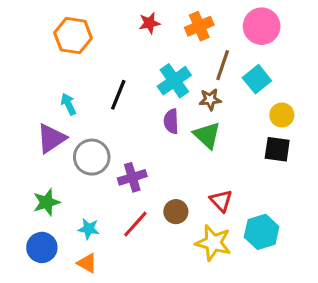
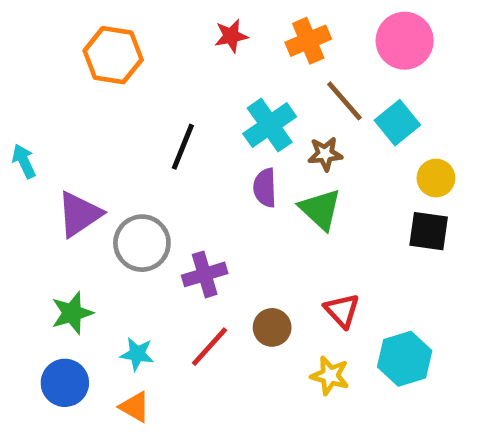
brown line: (223, 65) -> (344, 101), turned -60
cyan arrow: (68, 104) -> (24, 161), moved
yellow star: (213, 243) -> (330, 376), size x0.7

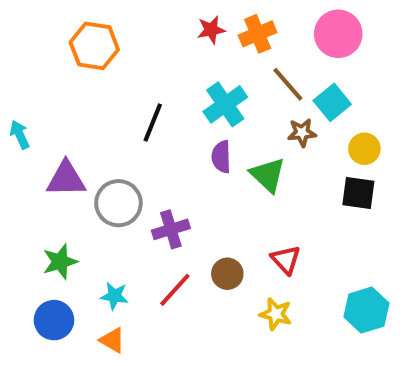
red star: (231, 36) -> (211, 30), moved
brown star: (325, 154) -> (302, 133), moved
purple triangle: (79, 214) -> (66, 179), turned 33
cyan hexagon: (405, 359) -> (366, 310), moved

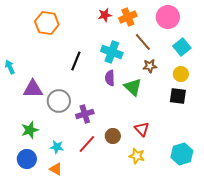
cyan square: (332, 102) -> (182, 47), moved
cyan cross: (225, 104) -> (112, 52), turned -35

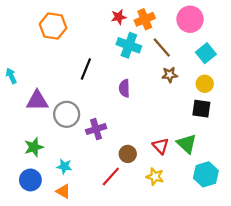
cyan cross: (112, 52) -> (129, 45), moved
green triangle: (133, 87) -> (187, 144), moved
red line: (87, 144) -> (111, 177), moved

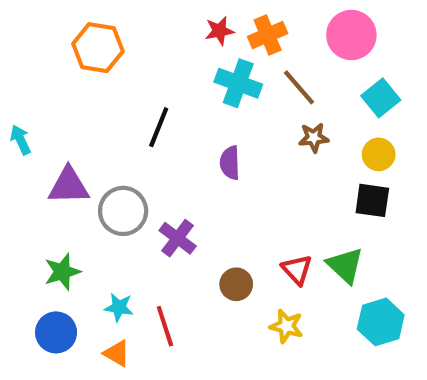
purple cross: (96, 129) -> (178, 238), turned -36
red line: (111, 177) -> (165, 326), moved, turned -60

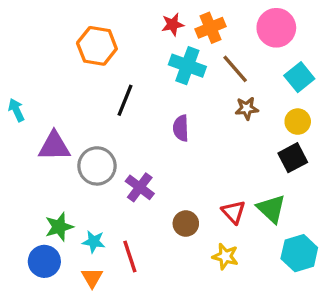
orange hexagon: (98, 48) -> (97, 46), moved
black square: (372, 200) -> (293, 158), turned -36
green star: (62, 272) -> (59, 227), moved
orange triangle: (117, 353) -> (92, 278), turned 30

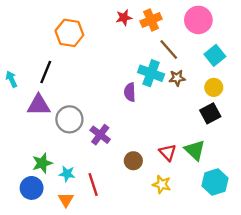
cyan cross: (187, 66) -> (151, 73), moved
black line: (125, 100) -> (46, 72), moved

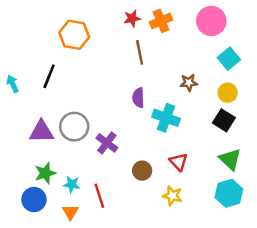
brown line: (169, 50) -> (140, 52), moved, turned 30
cyan cross: (151, 73) -> (166, 118), moved
purple triangle: (39, 105) -> (42, 132), moved
black square: (210, 113) -> (224, 120), turned -30
green triangle: (195, 150) -> (230, 159), moved

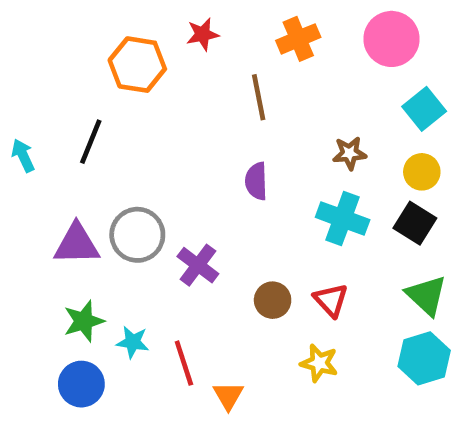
red star: (132, 18) -> (203, 34), moved
cyan cross: (166, 118) -> (343, 218), moved
brown circle: (142, 171) -> (273, 300), moved
blue circle: (34, 200) -> (81, 384), moved
orange triangle: (70, 212) -> (228, 396), moved

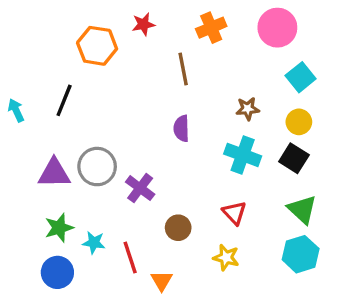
brown circle: (273, 300) -> (178, 228), moved

